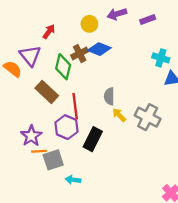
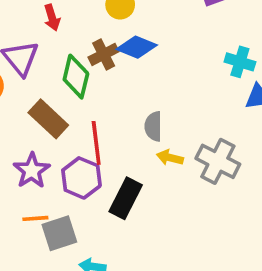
red arrow: (49, 32) -> (52, 18), turned 128
yellow arrow: (119, 115) -> (170, 158), turned -32
purple star: (31, 136) -> (32, 171), moved

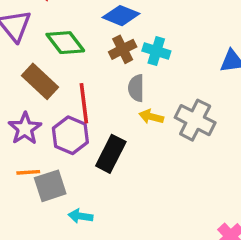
brown cross: (104, 54) -> (123, 49), moved
cyan cross: (240, 62) -> (156, 51), moved
green diamond: (76, 77) -> (65, 43), turned -51

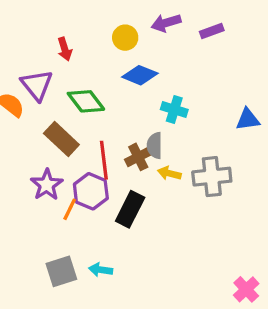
brown cross: (123, 49) -> (138, 157), moved
gray cross: (195, 120) -> (212, 177), turned -33
orange line: (28, 172) -> (70, 209), moved, turned -60
gray square: (50, 186) -> (61, 271), moved

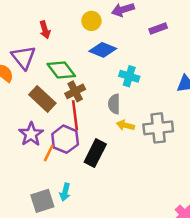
purple rectangle: (212, 31) -> (158, 28), moved
brown cross: (138, 157) -> (75, 91), moved
cyan arrow: (101, 270) -> (65, 192), moved, turned -84

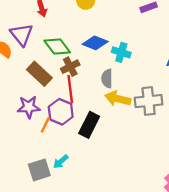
blue diamond: (103, 50) -> (95, 43), moved
yellow arrow: (125, 125) -> (118, 99), size x1.5
purple star: (31, 134) -> (29, 107), turned 30
cyan arrow: (65, 192) -> (61, 162), turned 35

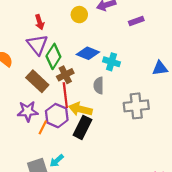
purple triangle: (22, 35) -> (37, 45), moved
green diamond: (57, 46) -> (53, 56), turned 70
yellow arrow: (118, 99) -> (80, 109), moved

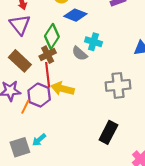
blue diamond: (88, 53) -> (75, 15), moved
green diamond: (53, 56) -> (52, 36), moved
gray semicircle: (99, 85) -> (80, 53), moved, turned -49
black rectangle: (83, 127) -> (108, 132), moved

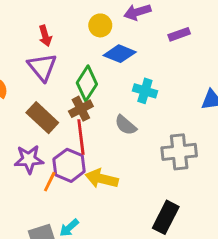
gray semicircle: (80, 53) -> (126, 125), moved
yellow arrow: (63, 89) -> (102, 179), moved

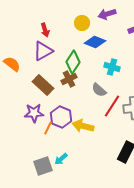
purple triangle: (42, 67) -> (43, 51), turned 40
red line: (81, 137) -> (112, 106), moved, turned 40

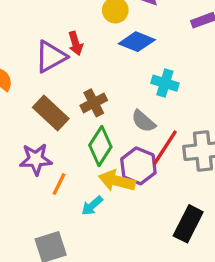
red arrow: (45, 30) -> (76, 43), moved
green diamond: (73, 62) -> (100, 146), moved
purple hexagon: (61, 117) -> (138, 166), moved
cyan arrow: (61, 159) -> (92, 206), moved

